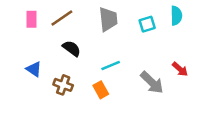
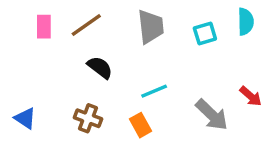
blue triangle: (34, 69) -> (25, 118), moved

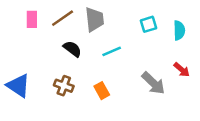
cyan semicircle: (246, 22) -> (179, 30), moved
gray trapezoid: (151, 27) -> (94, 19), moved
cyan line: (154, 91) -> (112, 51), moved
blue triangle: (25, 118) -> (18, 86), size x1.5

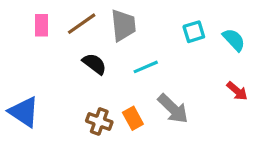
cyan semicircle: (179, 30) -> (234, 40), turned -42
gray arrow: (153, 83) -> (173, 109), moved
brown cross: (64, 86) -> (99, 121), moved

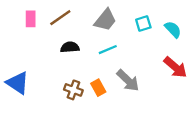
gray trapezoid: (123, 25) -> (105, 20), moved, turned 45
black semicircle: (94, 64) -> (70, 47), turned -42
red arrow: (237, 91) -> (175, 67), size x1.5

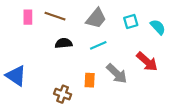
brown line: (60, 18) -> (55, 16), turned 54
red arrow: (175, 67) -> (147, 62), moved
orange rectangle: (98, 88) -> (90, 80), turned 32
brown cross: (73, 90) -> (63, 94), moved

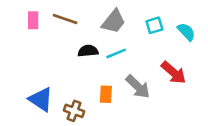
black semicircle: (64, 43) -> (88, 51), moved
blue triangle: (16, 76) -> (41, 99), moved

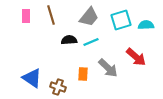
brown line: (65, 19) -> (51, 15), turned 54
cyan square: (154, 25) -> (121, 20), size x1.5
cyan semicircle: (186, 32) -> (146, 25), turned -49

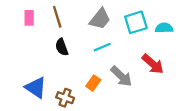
black semicircle: (69, 40) -> (62, 47), moved, turned -105
orange rectangle: (83, 74) -> (93, 83), turned 32

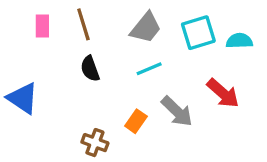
blue triangle: (36, 88) -> (23, 98), moved

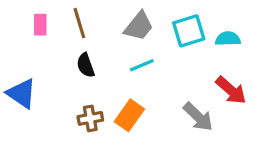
red arrow: (223, 93) -> (231, 90), moved
gray arrow: (177, 111) -> (198, 117), moved
orange rectangle: (136, 121) -> (129, 115), size x1.4
brown cross: (95, 143) -> (90, 118), moved, turned -30

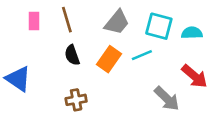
cyan square: (189, 31) -> (159, 26), turned 32
cyan line: (142, 65) -> (142, 55), moved
orange rectangle: (129, 115) -> (109, 59), moved

